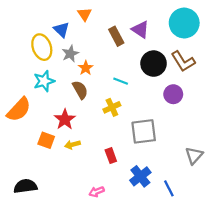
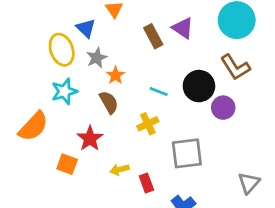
black circle: (154, 64) -> (199, 86), moved
yellow arrow: (72, 145) -> (120, 170), moved

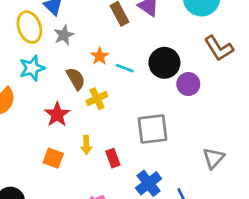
brown L-shape: (235, 67) -> (219, 48), moved
orange star: (116, 75) -> (100, 56), moved
yellow cross: (148, 124) -> (97, 99), moved
orange square: (67, 164) -> (53, 158), moved
yellow arrow: (120, 170) -> (86, 145), turned -78

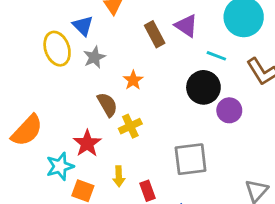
cyan star: (32, 68) -> (60, 166), moved
cyan line: (125, 68) -> (216, 56), moved

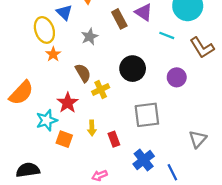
gray star: (94, 57) -> (90, 37), moved
orange star: (133, 80) -> (53, 54), moved
black circle: (203, 87) -> (133, 69), moved

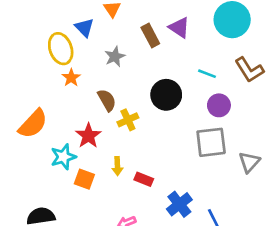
cyan line: (167, 35) -> (207, 74), moved
gray square: (147, 115) -> (211, 142), moved
red rectangle: (114, 139) -> (144, 179), turned -48
gray triangle: (198, 139) -> (249, 162), moved

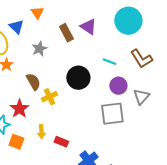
gray triangle: (249, 162) -> (141, 97), moved

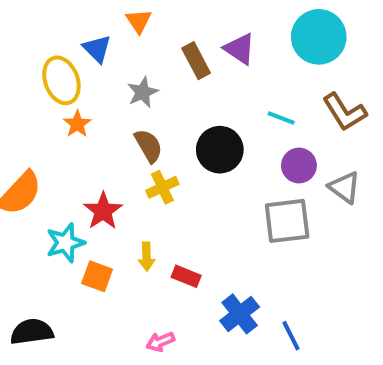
brown semicircle: (33, 82) -> (149, 146), moved
gray triangle: (141, 97) -> (344, 187), turned -36

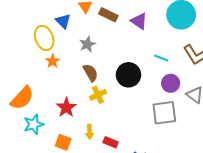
brown rectangle: (196, 61) -> (108, 15), moved, turned -36
cyan star: (65, 243) -> (34, 124), moved

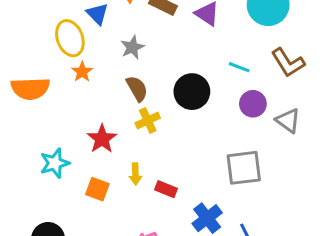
orange semicircle: (22, 98) -> (30, 89), moved, turned 45
gray square: (164, 113) -> (244, 168), moved

